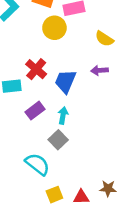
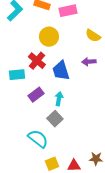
yellow circle: (54, 28) -> (49, 37), moved
blue trapezoid: (65, 81) -> (61, 71), turned -40

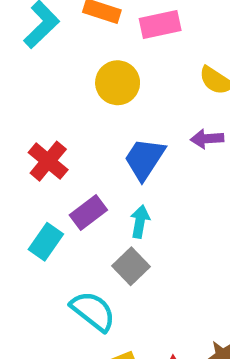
red cross: (37, 61) -> (48, 161), moved
blue trapezoid: (61, 71) -> (144, 159), turned 50
cyan rectangle: (17, 75) -> (46, 242), moved, turned -49

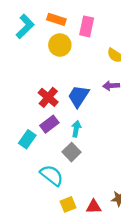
pink rectangle: (160, 25) -> (87, 26), turned -66
yellow circle: (118, 83) -> (60, 45), moved
red cross: (48, 161) -> (48, 97), moved

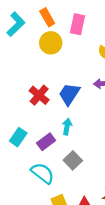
orange rectangle: (56, 19) -> (47, 17), turned 42
purple rectangle: (49, 124) -> (46, 142), moved
gray square: (71, 152) -> (73, 160), moved

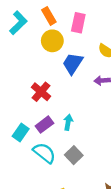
blue trapezoid: (69, 94) -> (73, 63), moved
purple rectangle: (46, 142) -> (44, 125), moved
cyan semicircle: (43, 173) -> (44, 153), moved

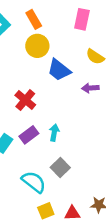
pink rectangle: (78, 23) -> (82, 19), moved
blue trapezoid: (73, 63) -> (59, 70), turned -85
cyan semicircle: (44, 153) -> (34, 182), moved

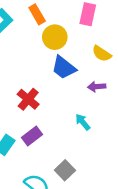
yellow circle: (37, 46) -> (55, 37), moved
cyan arrow: (54, 133) -> (83, 122), moved, turned -49

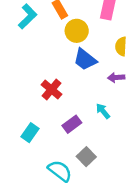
yellow semicircle: (102, 54) -> (121, 46), turned 60
purple rectangle: (32, 136) -> (72, 124), moved

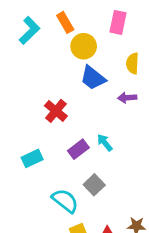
cyan arrow: (103, 111) -> (105, 143), moved
cyan rectangle: (30, 133) -> (32, 158), turned 30

